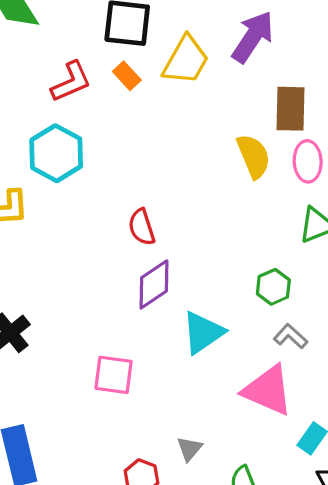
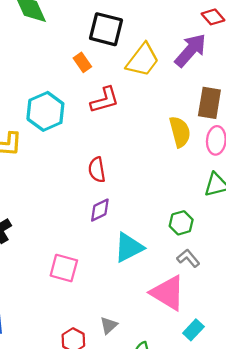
orange rectangle: (127, 76) -> (82, 62), moved
red L-shape: (71, 82) -> (105, 100), moved
purple diamond: (154, 284) -> (100, 210), size x0.7

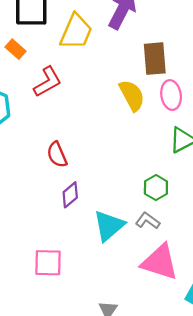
gray L-shape: (188, 258) -> (148, 221), moved

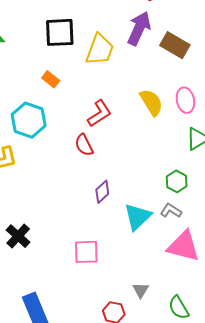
orange rectangle: (16, 49) -> (51, 79), moved
brown rectangle: (155, 59) -> (175, 45), moved, turned -52
red L-shape: (48, 82) -> (99, 113), moved
red semicircle: (57, 155) -> (84, 145), moved

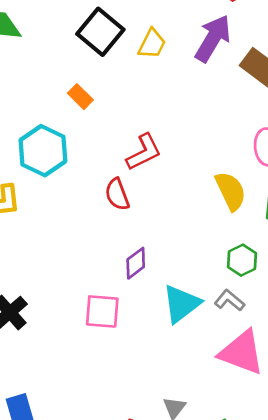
black square: (60, 32) -> (100, 32), turned 36
yellow trapezoid: (100, 50) -> (152, 44), moved, size x0.7
yellow semicircle: (151, 102) -> (231, 191), moved
pink square: (86, 252) -> (102, 311), moved

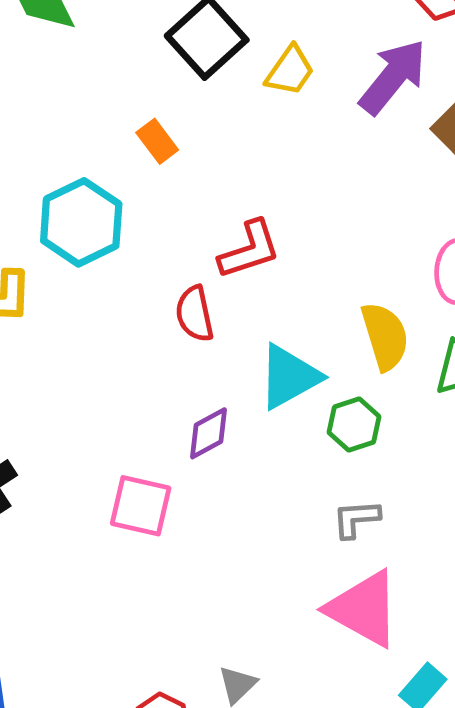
green hexagon: (242, 260) -> (354, 425), moved
gray L-shape: (229, 300) -> (356, 519), turned -52
cyan triangle: (181, 304) -> (289, 377), moved

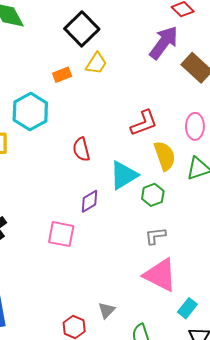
yellow trapezoid: (290, 71) -> (96, 63), moved
orange rectangle: (157, 141) -> (62, 75), turned -72
red L-shape: (249, 250) -> (144, 123), moved

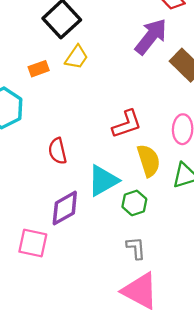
purple diamond: (90, 201) -> (65, 208), size x1.4
gray L-shape: (155, 236) -> (136, 248), turned 90

